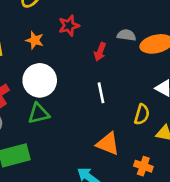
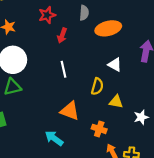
red star: (69, 26) -> (47, 15), moved
gray semicircle: (126, 35) -> (84, 13), moved, turned 88

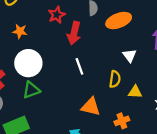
red arrow: (62, 35) -> (74, 33), size x1.5
white triangle: (115, 65) -> (130, 55), turned 32
orange cross: (99, 129) -> (122, 121), turned -32

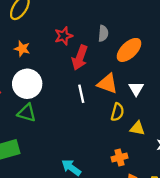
orange ellipse: (119, 21) -> (129, 50), turned -30
green triangle: (31, 90) -> (27, 113), turned 30
orange triangle: (91, 107) -> (107, 84), moved

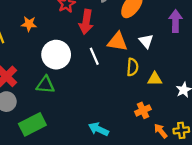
white circle: (27, 84) -> (56, 55), moved

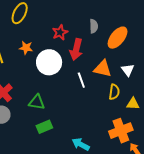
white circle: (56, 55) -> (49, 62), moved
orange cross: (143, 110) -> (121, 131), size x1.6
green rectangle: (32, 124) -> (44, 127), moved, size x0.7

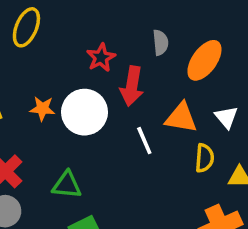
orange star: (26, 48) -> (42, 109), moved

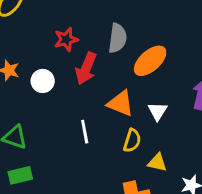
gray semicircle: (161, 43) -> (118, 38), size x1.4
white circle: (85, 112) -> (43, 81), size x0.6
white line: (144, 141) -> (85, 132), moved

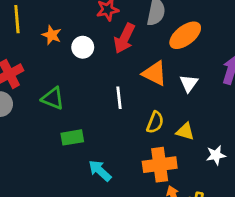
yellow semicircle: (132, 141) -> (155, 122), moved
green rectangle: (20, 175) -> (72, 137), moved

